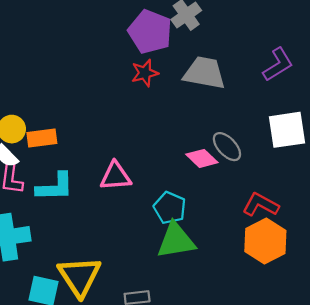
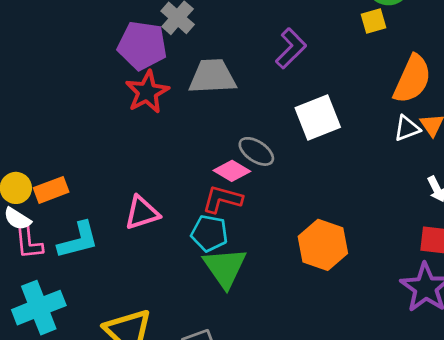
red star: (145, 73) -> (147, 92), size x1.4
red L-shape: (261, 205) -> (222, 199), moved
green triangle: (176, 241) -> (225, 268), turned -42

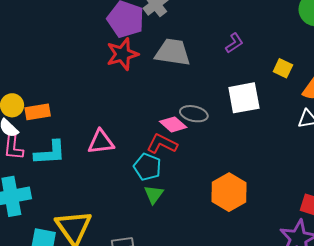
yellow square: (373, 21) -> (283, 68), moved, turned 30
purple L-shape: (291, 48) -> (234, 43), size x0.7
gray ellipse: (256, 151) -> (194, 114), turned -32
green triangle: (225, 268) -> (154, 194), size x0.6

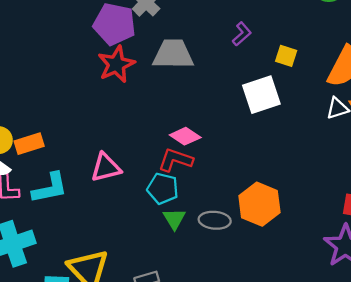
yellow square: (283, 68) -> (286, 56), moved
gray ellipse: (194, 114) -> (215, 220), moved

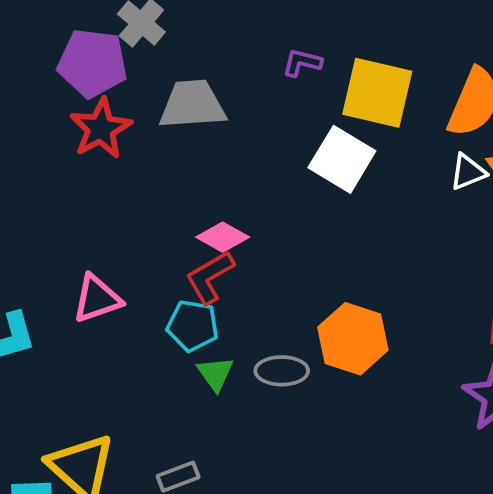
purple L-shape: (242, 34) -> (302, 63), turned -120
yellow square: (286, 56) -> (377, 93), size x2.0
white square: (261, 95) -> (342, 159), turned -36
red L-shape: (175, 160) -> (210, 277), turned -44

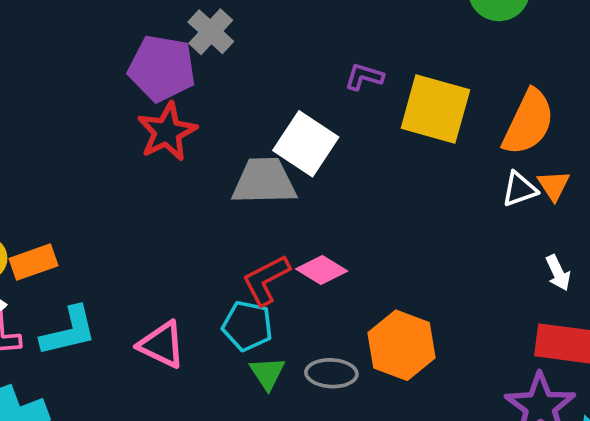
gray trapezoid: (192, 105) -> (264, 181), moved
white square: (342, 159) -> (306, 144), moved
pink diamond: (223, 237) -> (322, 270), moved
pink triangle: (97, 299) -> (162, 345), moved, turned 42

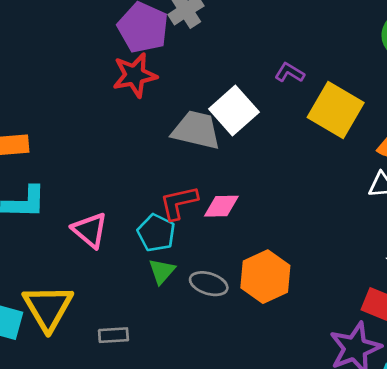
pink diamond: (322, 270) -> (221, 206), turned -48

